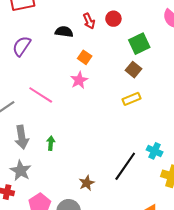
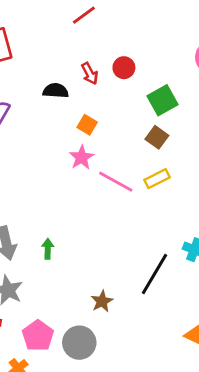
pink line: (41, 95) -> (116, 182), moved

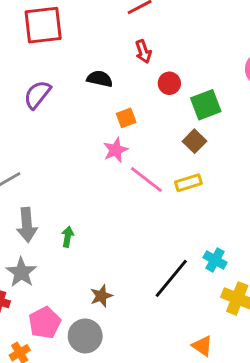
red circle: (124, 68) -> (169, 83), moved
red arrow: (90, 73) -> (143, 52), moved
orange square: (87, 125) -> (126, 118), turned 30
brown star: (102, 301) -> (101, 296), moved

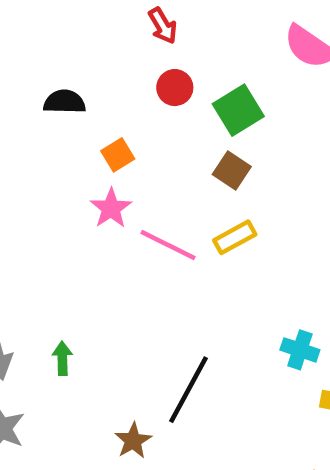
red arrow: (143, 52) -> (163, 26), moved
black line: (171, 278) -> (189, 390), moved

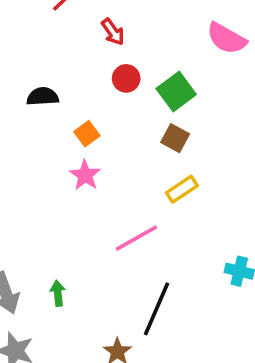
pink line: (168, 245) -> (136, 238), moved, turned -51

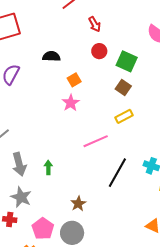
green square: (176, 92) -> (127, 61), turned -35
black line: (156, 309) -> (117, 173), moved

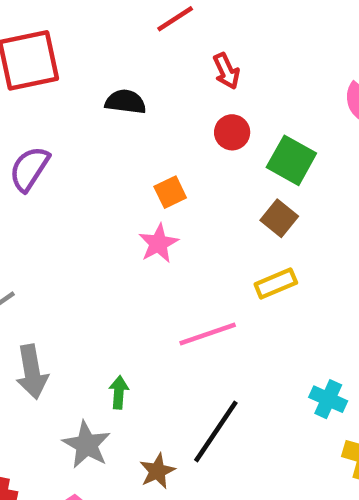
black semicircle: (51, 56) -> (125, 102), moved
green arrow: (48, 167) -> (119, 392), moved
black line: (117, 173) -> (216, 431), moved
gray star: (21, 197) -> (87, 445), moved

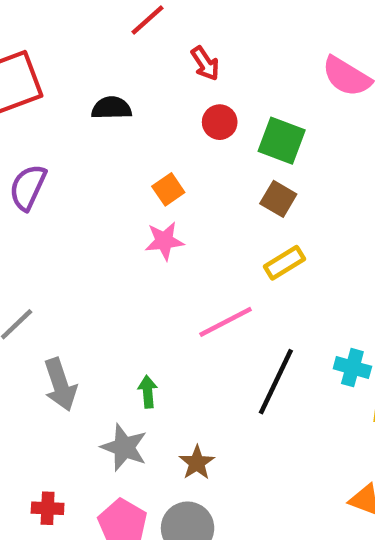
pink star: (158, 243) -> (164, 241), turned 30
black line: (216, 431) -> (276, 382), moved

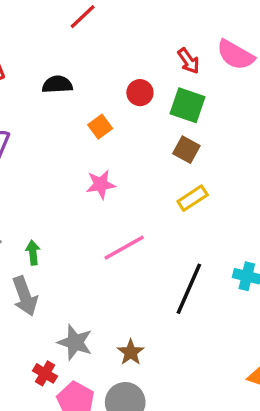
red arrow: (205, 63) -> (189, 61), moved
orange square: (168, 189) -> (100, 127), moved
pink line: (226, 322) -> (124, 248), moved
green arrow: (148, 392) -> (33, 253), moved
red cross: (48, 508) -> (45, 373), moved, turned 30

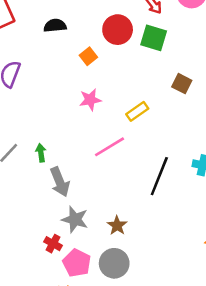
red circle: (140, 93) -> (118, 30), size x1.5
brown square: (186, 150) -> (182, 84), moved
yellow rectangle: (193, 198) -> (137, 111), moved
gray arrow: (25, 296) -> (60, 182), moved

